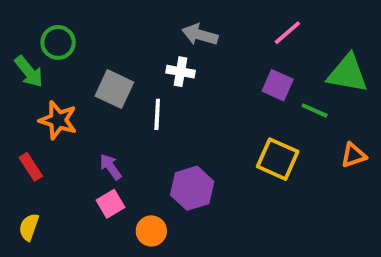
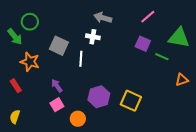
yellow square: (278, 159) -> (131, 101), moved

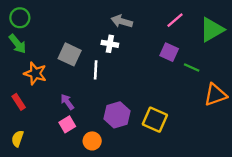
green circle: (30, 22) -> (20, 18), moved
green triangle: (179, 38) -> (212, 30), moved, turned -40
orange triangle: (182, 80) -> (215, 95), size x1.5

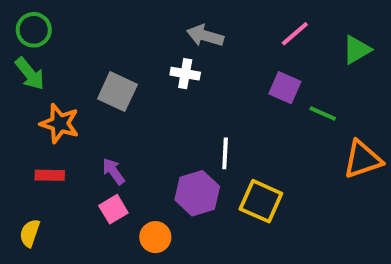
green triangle: (212, 30) -> (357, 50), size x0.7
white line: (96, 70) -> (225, 153), moved
red rectangle: (19, 102) -> (50, 175), moved, turned -56

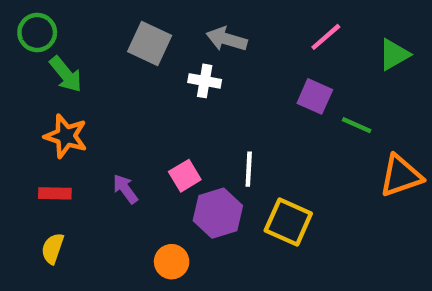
green arrow: (30, 74) -> (66, 74), moved
gray square: (117, 92) -> (150, 44), moved
pink square: (113, 209) -> (185, 176), moved
yellow semicircle: (30, 233) -> (53, 248), moved

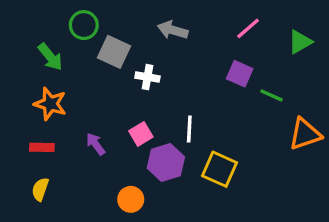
green circle: (37, 33) -> (84, 25), moved
gray square: (150, 44) -> (114, 52), moved
white cross: (205, 81) -> (147, 77), moved

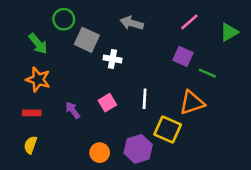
orange triangle: (305, 134) -> (192, 103), moved
purple hexagon: (166, 162) -> (138, 149), moved

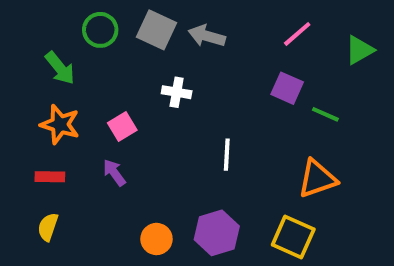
gray square: (87, 40) -> (156, 30), moved
pink square: (107, 103) -> (122, 126), moved
orange triangle: (192, 103) -> (317, 179), moved
yellow square: (168, 130) -> (293, 237), moved

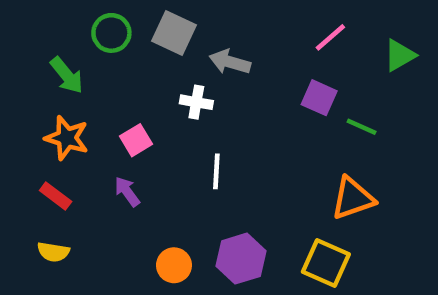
gray arrow: (207, 36) -> (230, 62), moved
white line: (227, 155) -> (216, 171), moved
red rectangle: (50, 177) -> (56, 196), turned 36
yellow semicircle: (48, 227) -> (53, 252), turned -100

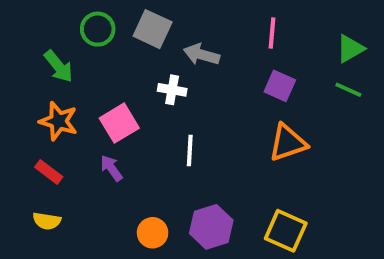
pink line: (330, 37) -> (272, 33), moved, turned -44
green line: (362, 127) -> (348, 90), moved
pink square: (136, 140) -> (119, 123), size x1.4
orange triangle: (353, 198) -> (288, 143), moved

